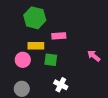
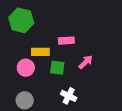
green hexagon: (35, 18) -> (21, 20), moved
pink arrow: (94, 56) -> (86, 62), moved, turned 96

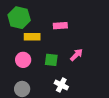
pink rectangle: (66, 41) -> (60, 26), moved
yellow rectangle: (40, 52) -> (32, 37), moved

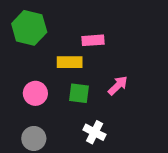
yellow rectangle: (32, 37) -> (70, 62), moved

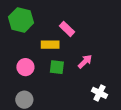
pink rectangle: (93, 40) -> (67, 29), turned 48
white cross: (95, 132) -> (100, 93), moved

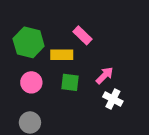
green hexagon: (21, 20) -> (29, 42), moved
white cross: (100, 93) -> (113, 99), moved

